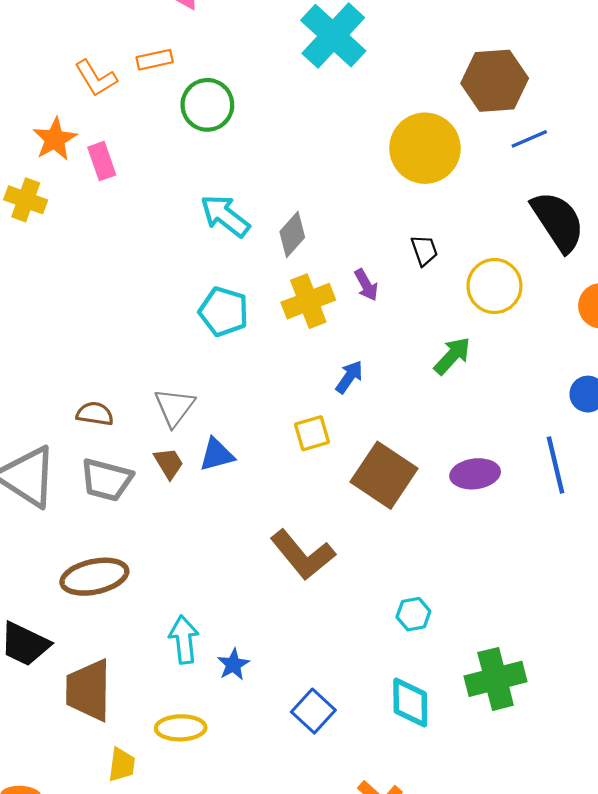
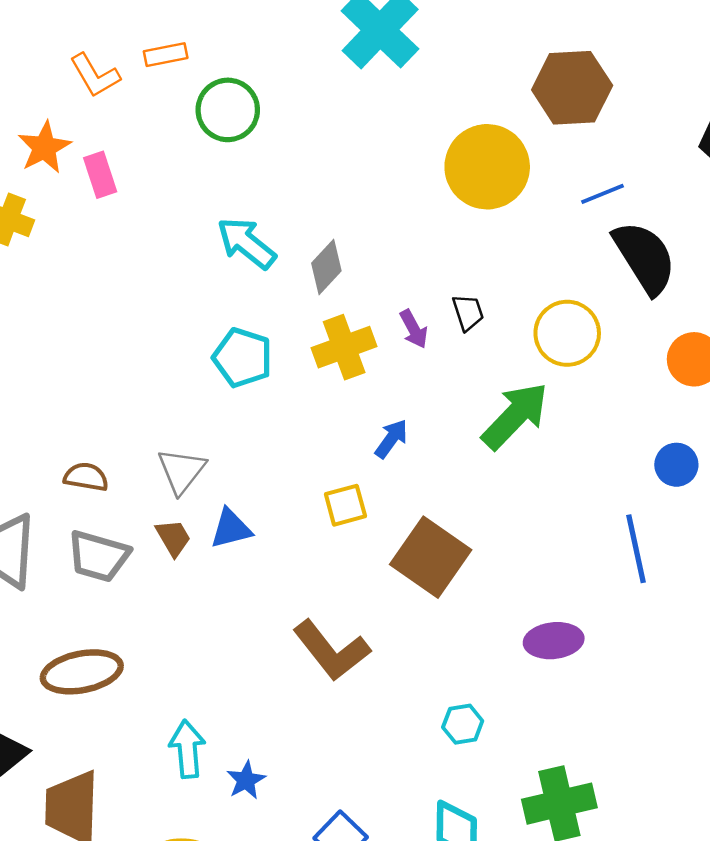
blue line: (529, 139) -> (602, 194), moved
black trapezoid: (424, 250) -> (468, 312), moved
green arrow: (452, 356) -> (515, 416), size x1.5
purple ellipse: (475, 474) -> (554, 641), moved

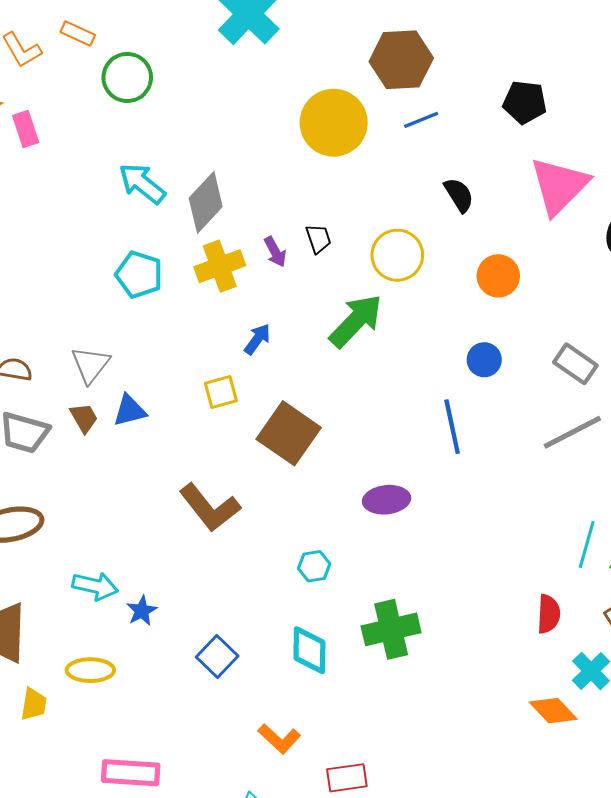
orange rectangle: (166, 55) -> (78, 33), turned 36
blue line: (602, 194) -> (421, 120), moved
black semicircle: (645, 257) -> (459, 195), size x0.6
gray diamond: (326, 267) -> (206, 202), size x1.4
cyan arrow: (187, 749) -> (95, 586), turned 108

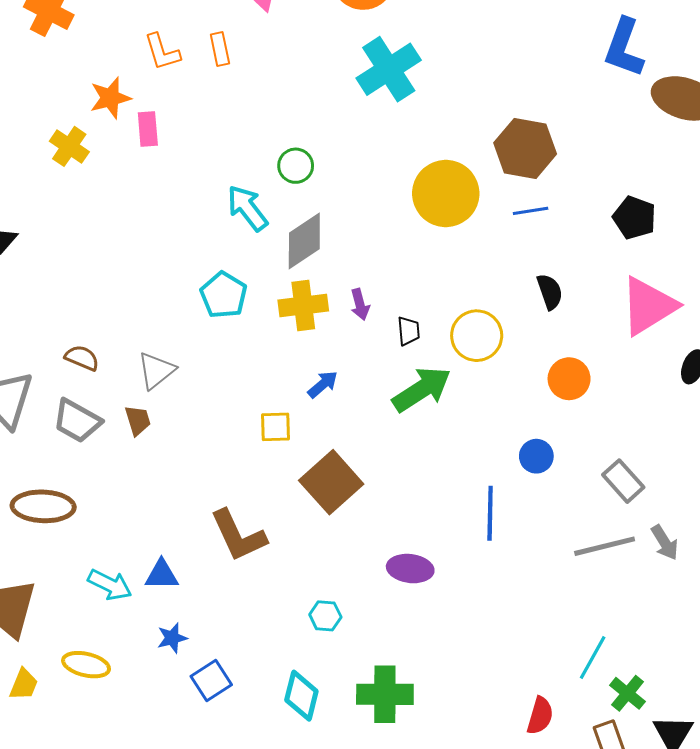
orange rectangle: (78, 33) -> (220, 49), turned 40
green circle: (127, 77) -> (296, 166), moved, size x0.7
black trapezoid: (318, 239) -> (408, 331), moved
blue triangle: (130, 411) -> (162, 575), moved
blue star: (142, 611) -> (172, 638), moved

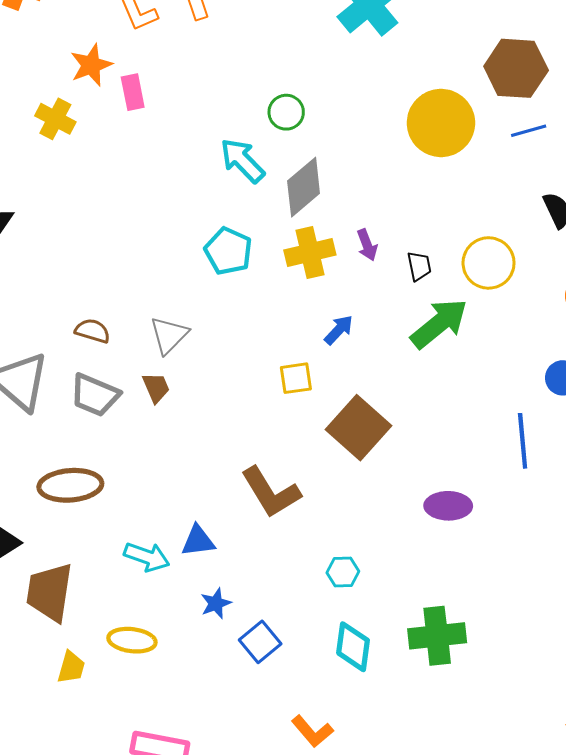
cyan hexagon: (325, 616) -> (343, 572), moved

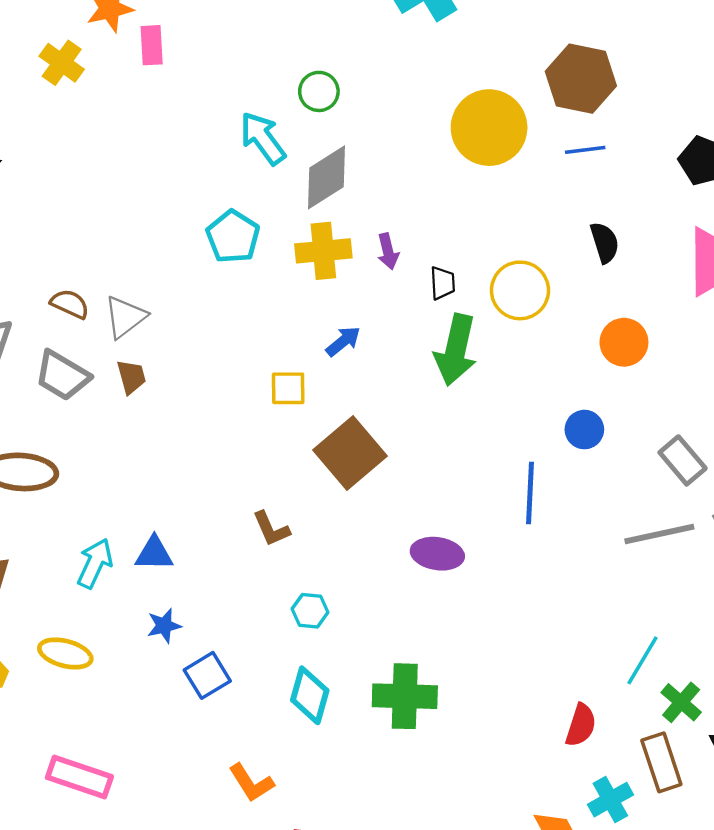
green arrow: (439, 324) -> (456, 350), turned 134
gray triangle: (169, 335) -> (125, 317), moved
brown L-shape: (271, 492) -> (271, 529), moved, size x0.6
cyan arrow: (147, 557) -> (95, 563), turned -93

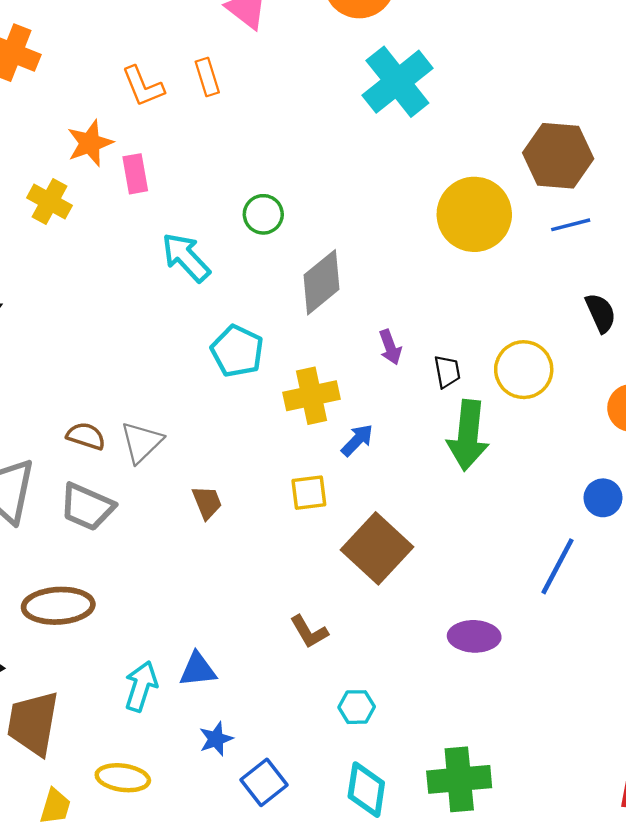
green circle: (319, 91) -> (263, 214), moved
cyan arrow: (263, 138) -> (186, 257), moved
yellow cross: (323, 251) -> (311, 396), moved
brown trapezoid: (131, 377) -> (207, 502), moved
blue line: (530, 493) -> (557, 566), turned 32

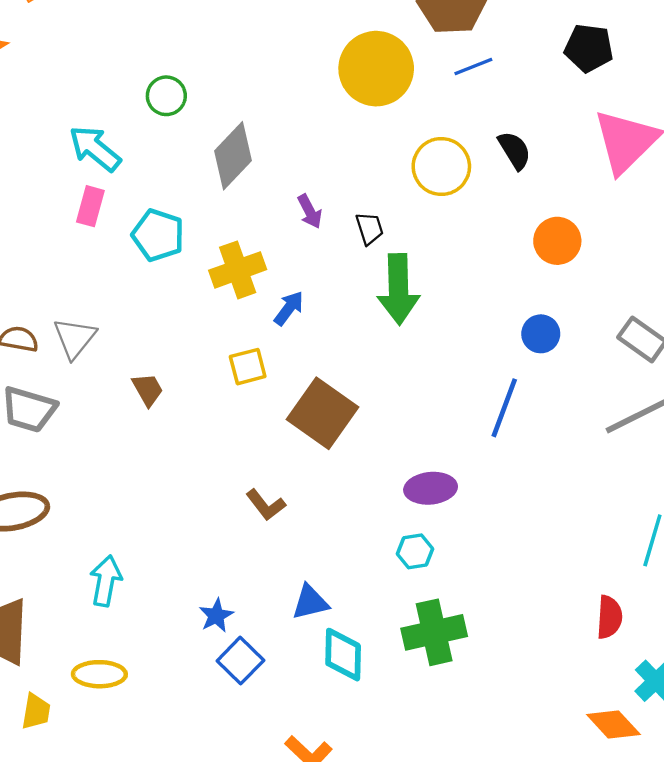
pink rectangle: (135, 174) -> (90, 206), moved, turned 33
yellow circle: (524, 370) -> (441, 166), moved
blue triangle: (198, 670) -> (310, 602), moved
cyan hexagon: (357, 707) -> (415, 551), moved
blue star: (216, 739) -> (216, 616), moved

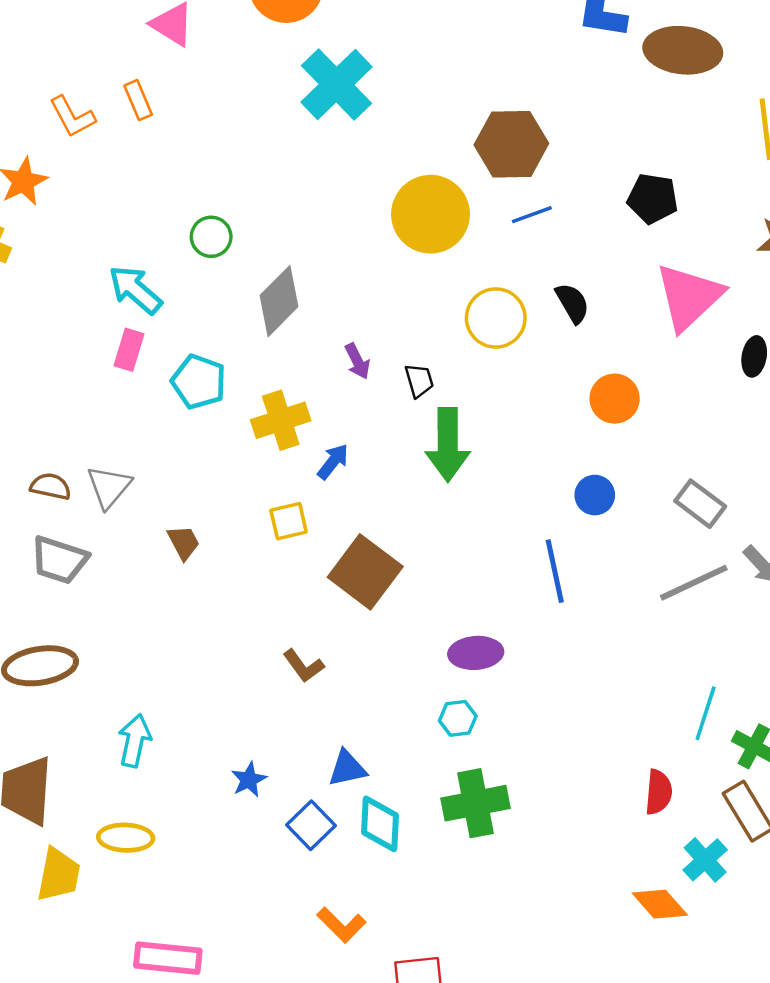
blue line: (504, 408) -> (555, 571), turned -34
blue square: (240, 661) -> (311, 825), moved
yellow trapezoid: (36, 711) -> (58, 875), size x1.4

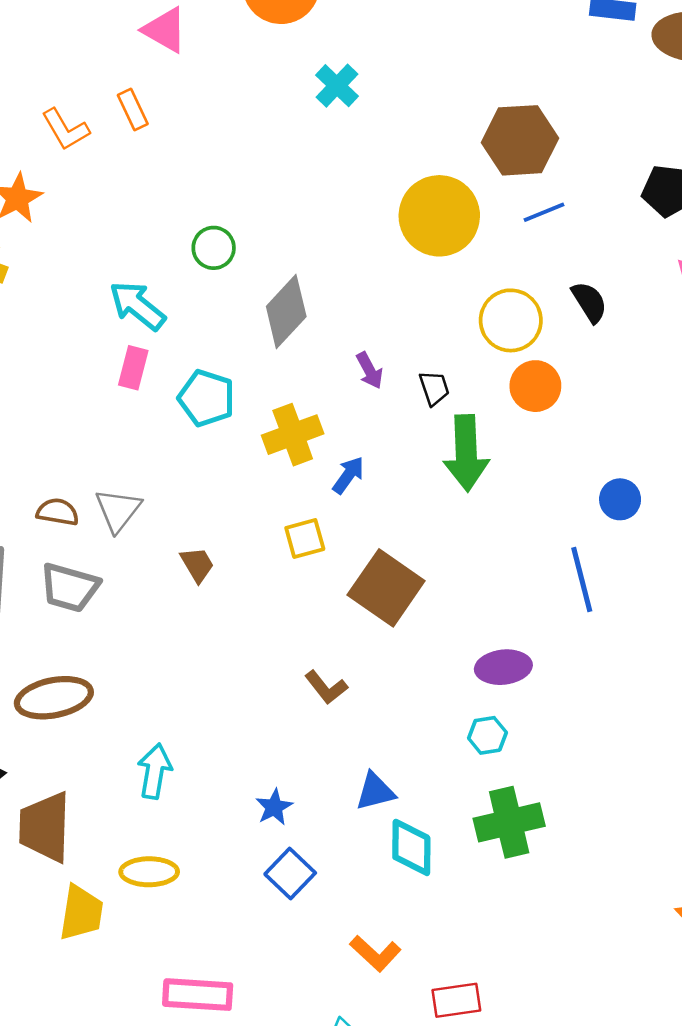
cyan cross: (336, 85) -> (337, 86), size x0.6
orange circle: (615, 399) -> (535, 386), moved
blue square: (311, 825) -> (290, 874), moved

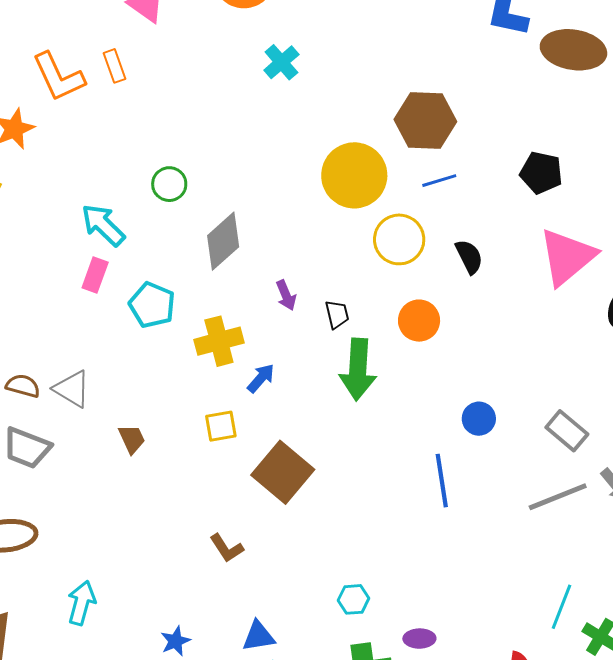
orange L-shape: (65, 129) -> (58, 77), size x1.4
yellow circle: (511, 320) -> (399, 239), moved
gray triangle: (118, 510) -> (72, 389), turned -42
purple ellipse: (503, 667) -> (419, 639), moved, size x0.7

